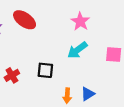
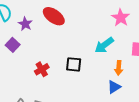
pink star: (80, 21) -> (121, 18), moved
orange arrow: (67, 96) -> (119, 68), moved

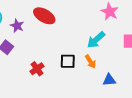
orange arrow: (119, 68) -> (90, 61), moved, turned -32
blue triangle: (114, 87) -> (109, 80), turned 32

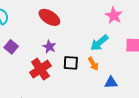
purple star: (17, 26) -> (49, 47), moved
red cross: (37, 69) -> (40, 69), size x1.5

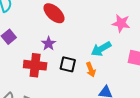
pink star: (114, 16) -> (121, 23), turned -30
red cross: (40, 69) -> (35, 65), turned 30

